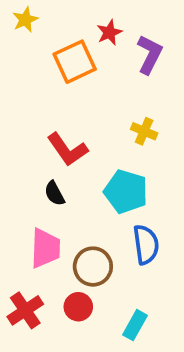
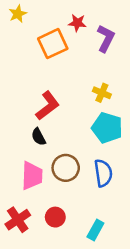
red star: (109, 32) -> (77, 23), turned 30
red L-shape: (67, 149) -> (48, 106), turned -92
cyan pentagon: (126, 192) -> (107, 128), moved
brown circle: (93, 267) -> (66, 168), moved

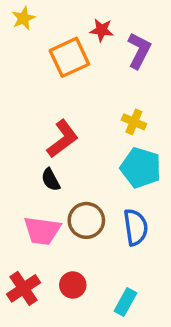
pink trapezoid: (32, 176) -> (42, 231), turned 96

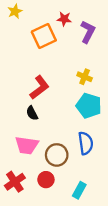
brown circle: (86, 220) -> (57, 155), moved

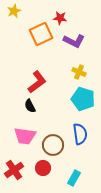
purple L-shape: (88, 32) -> (74, 41), moved, turned 90

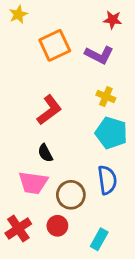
red star: (60, 18) -> (113, 20), moved
black semicircle: (30, 106) -> (45, 153), moved

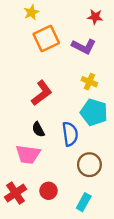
yellow star: (18, 14) -> (31, 12), moved
blue semicircle: (107, 180) -> (70, 134), moved
brown circle: (71, 195) -> (89, 165), moved

